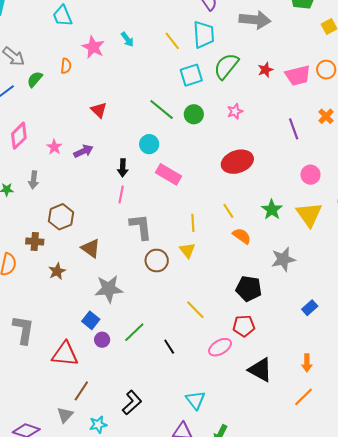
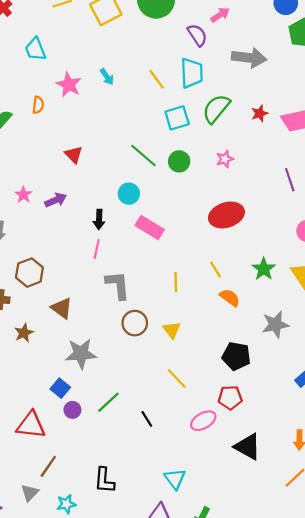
yellow triangle: (187, 250) -> (172, 330), moved
black L-shape: (132, 403) -> (104, 480), turned 135

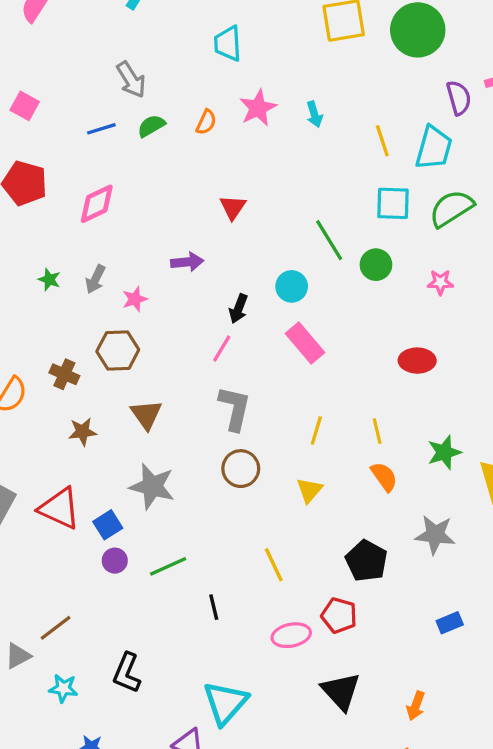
pink star: (23, 195) -> (135, 299), moved
red ellipse: (226, 215) -> (417, 361), size x0.7
yellow triangle: (172, 330) -> (309, 490), moved
red triangle: (31, 425) -> (60, 508), moved
cyan triangle: (175, 479) -> (225, 703), size x1.4

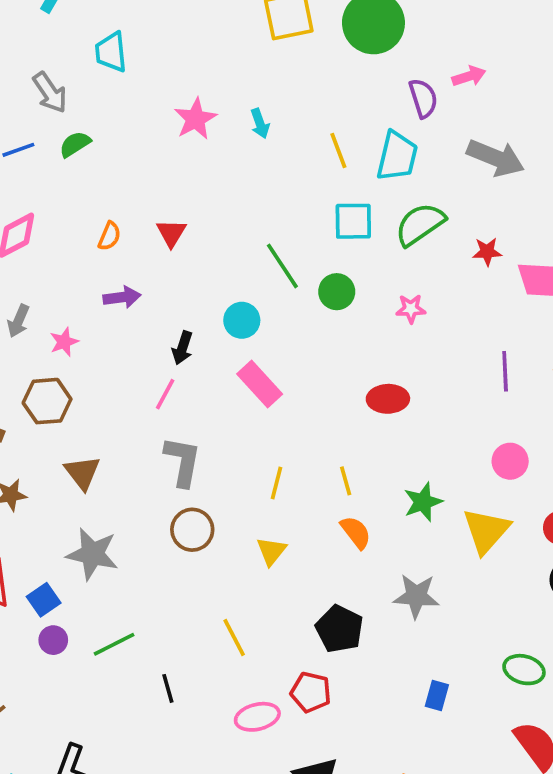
cyan trapezoid: (228, 44) -> (111, 52), moved
orange semicircle: (206, 122) -> (109, 236), moved
blue rectangle: (450, 623) -> (437, 695), turned -50

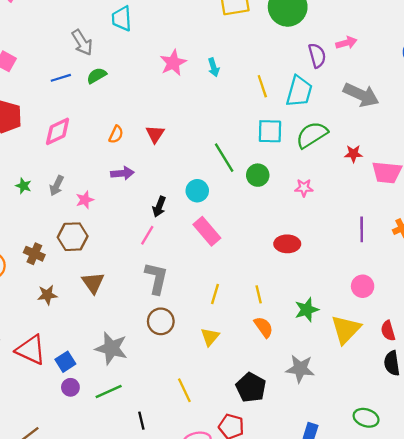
gray star: (92, 554) -> (111, 348), moved

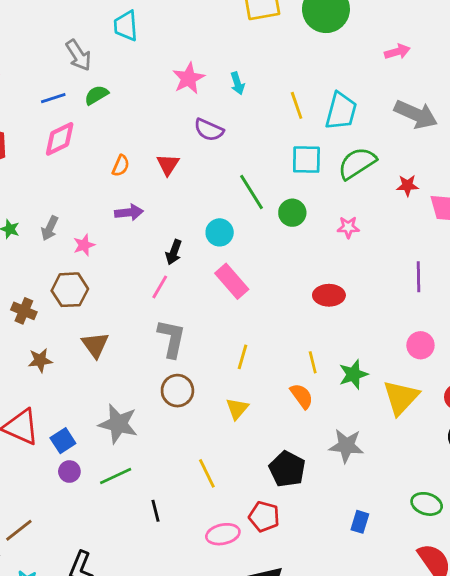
purple semicircle: (317, 55) -> (209, 130), moved, turned 130
pink diamond: (58, 131) -> (60, 139), moved
yellow line: (259, 294) -> (313, 362), moved

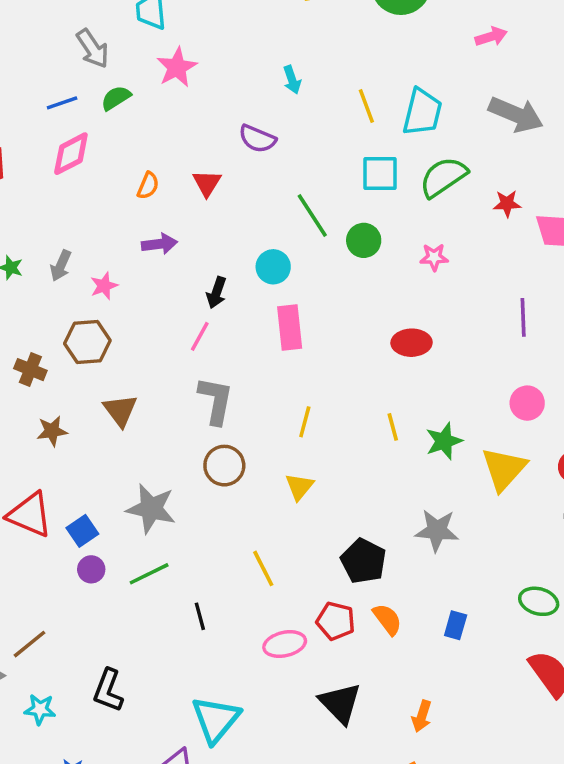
pink star: (189, 78) -> (177, 67), moved
pink rectangle: (232, 281) -> (290, 328), turned 36
orange semicircle: (302, 396) -> (387, 619), moved

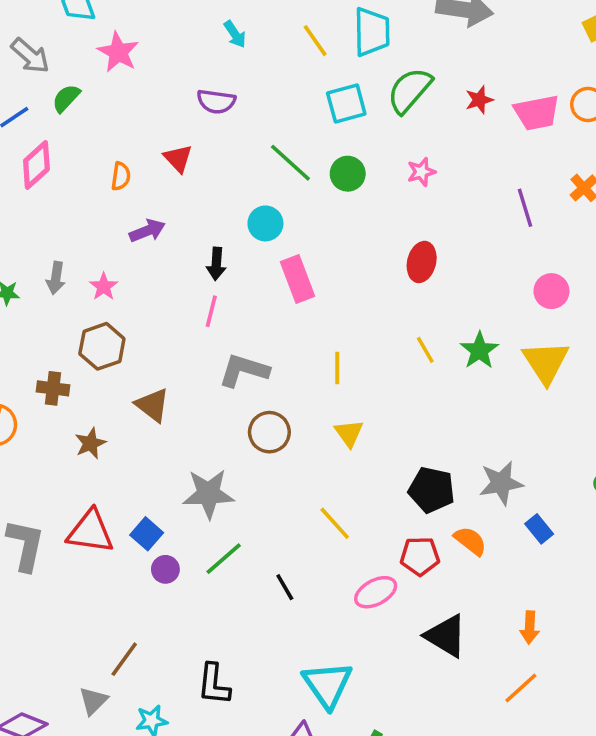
red ellipse: (412, 343) -> (422, 262), turned -60
gray L-shape: (216, 401) -> (244, 370), turned -69
gray star: (437, 530) -> (501, 483), moved
blue rectangle: (456, 625) -> (539, 529), turned -40

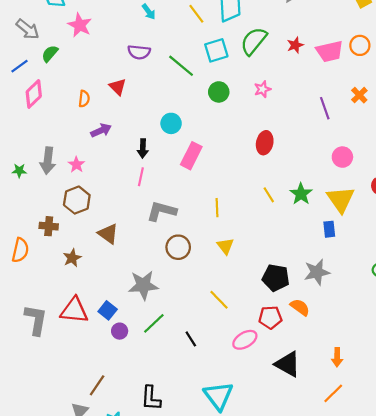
green line: (290, 163) -> (181, 66), moved
gray arrow: (56, 278) -> (48, 161), size x1.4
pink rectangle: (297, 279) -> (191, 156), turned 50
blue rectangle: (539, 529) -> (329, 229), moved, turned 35

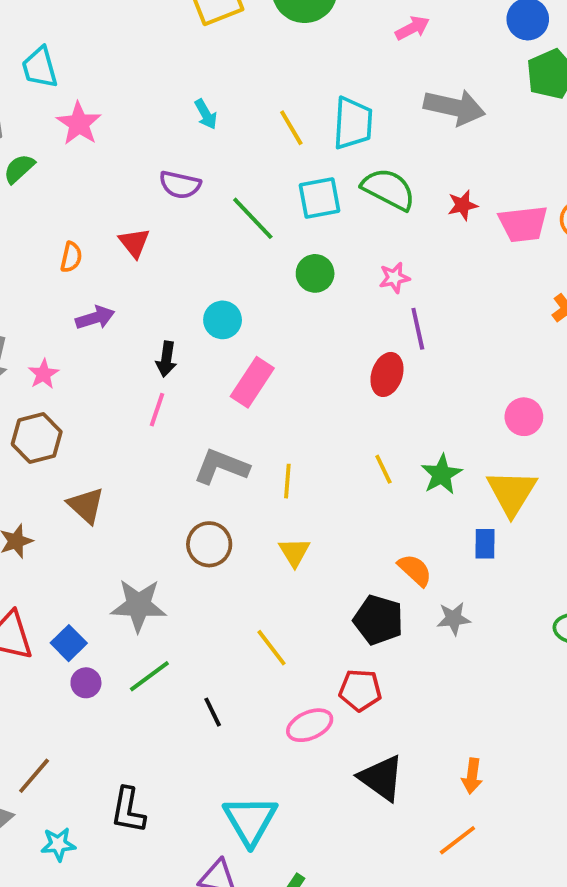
green semicircle: (254, 41) -> (389, 189), turned 72
purple line: (325, 108) -> (418, 329), moved
gray L-shape: (162, 211) -> (221, 467), moved
gray star: (317, 272) -> (454, 619), size x0.7
orange semicircle: (300, 307) -> (415, 570), moved

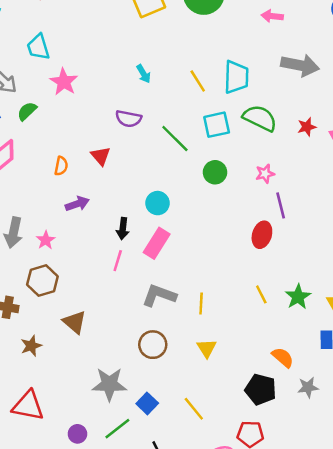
pink arrow: (412, 28) -> (272, 16), turned -145
pink rectangle: (252, 382) -> (157, 243), moved
blue square: (69, 643) -> (147, 403), moved

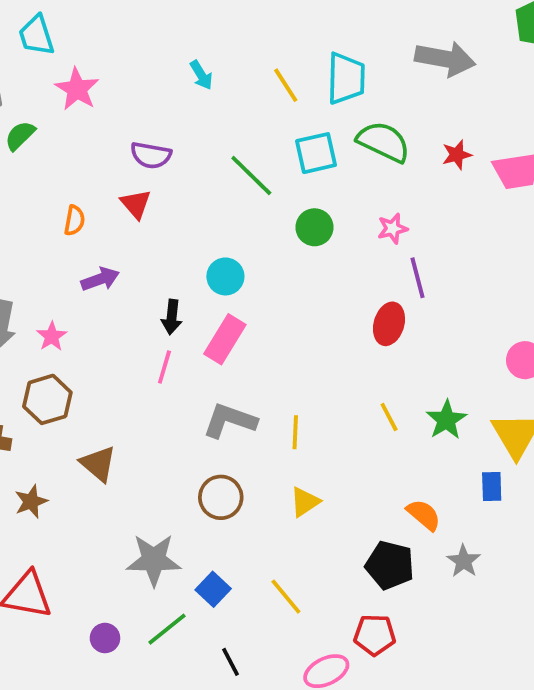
purple semicircle: (128, 119) -> (151, 155), moved
yellow triangle: (207, 348) -> (305, 502), turned 30
gray star: (308, 387) -> (464, 561), turned -30

